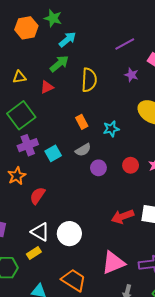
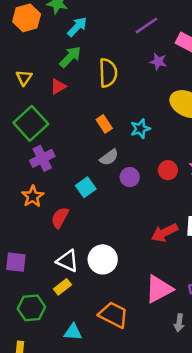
yellow triangle: (19, 77) -> (24, 78), turned -40
cyan square: (53, 153) -> (86, 187), moved

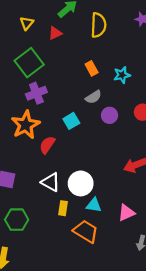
orange star: (33, 196) -> (26, 125), size x1.5
yellow rectangle: (62, 287) -> (63, 208), moved, turned -48
pink triangle: (159, 289) -> (126, 213), size x0.7
cyan triangle: (73, 332) -> (94, 205), moved

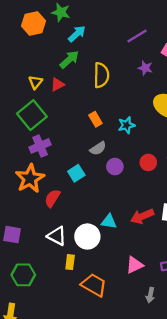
yellow triangle: (27, 23) -> (35, 82), moved
cyan triangle: (94, 205) -> (109, 222), moved

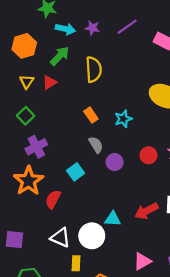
orange hexagon: (33, 23) -> (24, 46), moved
cyan arrow: (77, 34) -> (65, 29), turned 60
purple star: (145, 68) -> (92, 28), moved
green square: (32, 115) -> (26, 116), size x0.6
gray semicircle: (98, 148) -> (96, 145), turned -84

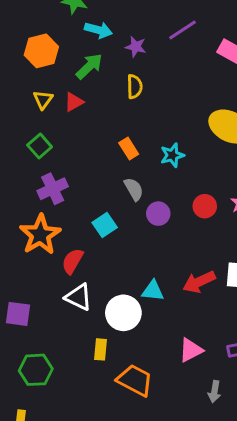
purple star: (92, 28) -> (136, 47), moved
yellow semicircle: (94, 69) -> (135, 87), size x0.7
white triangle: (60, 238) -> (79, 297), moved

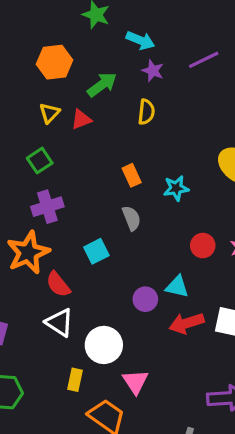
cyan arrow: (98, 30) -> (140, 40), moved
purple circle: (158, 214) -> (145, 299), moved
red semicircle: (73, 261) -> (58, 284), turned -76
cyan triangle: (153, 291) -> (177, 287), moved
pink triangle: (191, 350) -> (135, 382), moved, turned -44

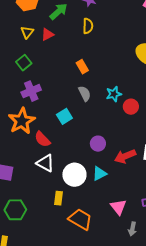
cyan star: (176, 188) -> (114, 94), moved
cyan triangle: (177, 287) -> (99, 174), moved, turned -35
pink triangle: (135, 382) -> (118, 207), moved

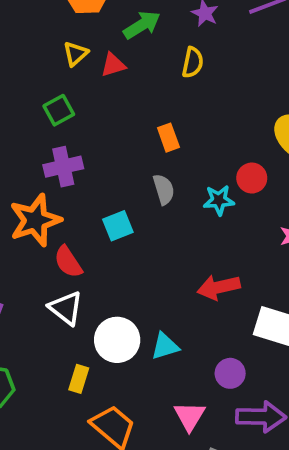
red circle: (131, 107) -> (252, 178), moved
purple circle: (98, 144) -> (230, 373), moved
red arrow: (125, 156) -> (219, 287), moved

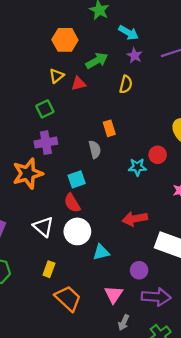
gray semicircle: (164, 189) -> (95, 149), moved
red semicircle: (68, 262) -> (72, 203), moved
white circle: (117, 340) -> (77, 231), moved

